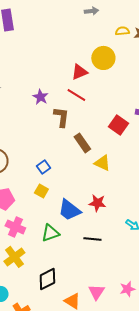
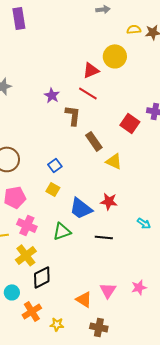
black diamond: (47, 279) -> (42, 277), moved

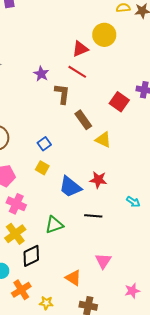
green triangle: (62, 231) -> (54, 225), moved
pink star: (139, 287) -> (132, 291), moved
pink triangle: (108, 290) -> (103, 261), moved

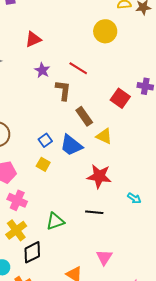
red triangle: (80, 49) -> (33, 39), moved
red star: (98, 180) -> (99, 176), size x1.4
blue trapezoid: (70, 187) -> (71, 145), moved

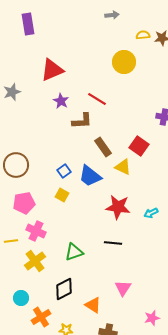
red triangle: (33, 39) -> (52, 70), size x1.4
brown L-shape: (63, 90) -> (82, 121), turned 80
red square: (120, 98) -> (139, 146), moved
cyan arrow: (134, 198) -> (151, 213), moved, turned 120
black diamond: (32, 252) -> (64, 289), moved

